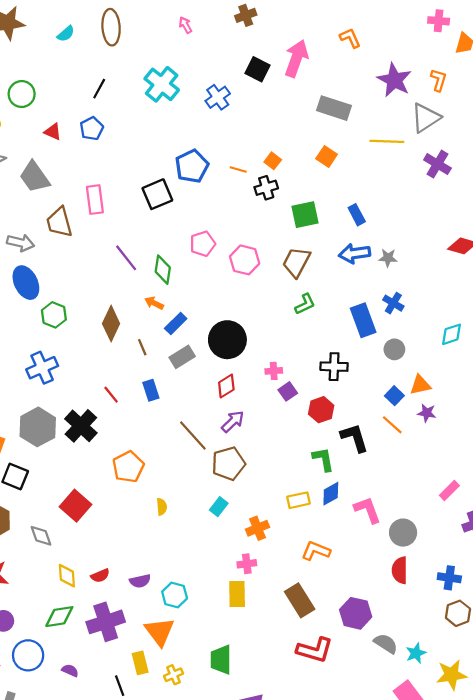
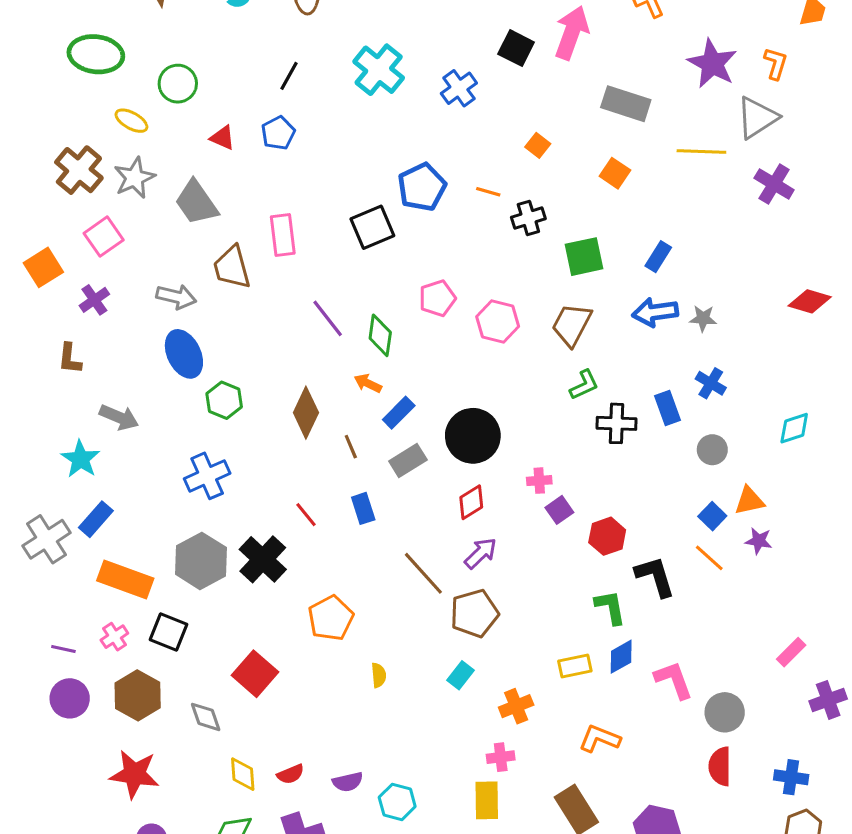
orange square: (273, 161) -> (538, 145), moved
blue rectangle: (357, 215) -> (658, 257), turned 60
blue rectangle: (363, 320) -> (667, 408), size x0.7
black cross: (334, 367) -> (617, 423), moved

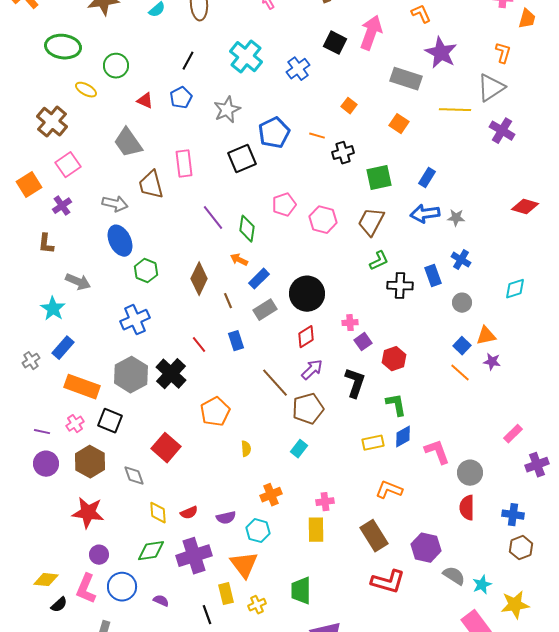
purple star: (712, 64) -> (441, 53), moved
gray star: (135, 178) -> (227, 110), moved
gray cross: (46, 539) -> (31, 361), size x0.6
black L-shape: (655, 576) -> (355, 383), moved, turned 36
orange cross: (516, 706) -> (271, 495), moved

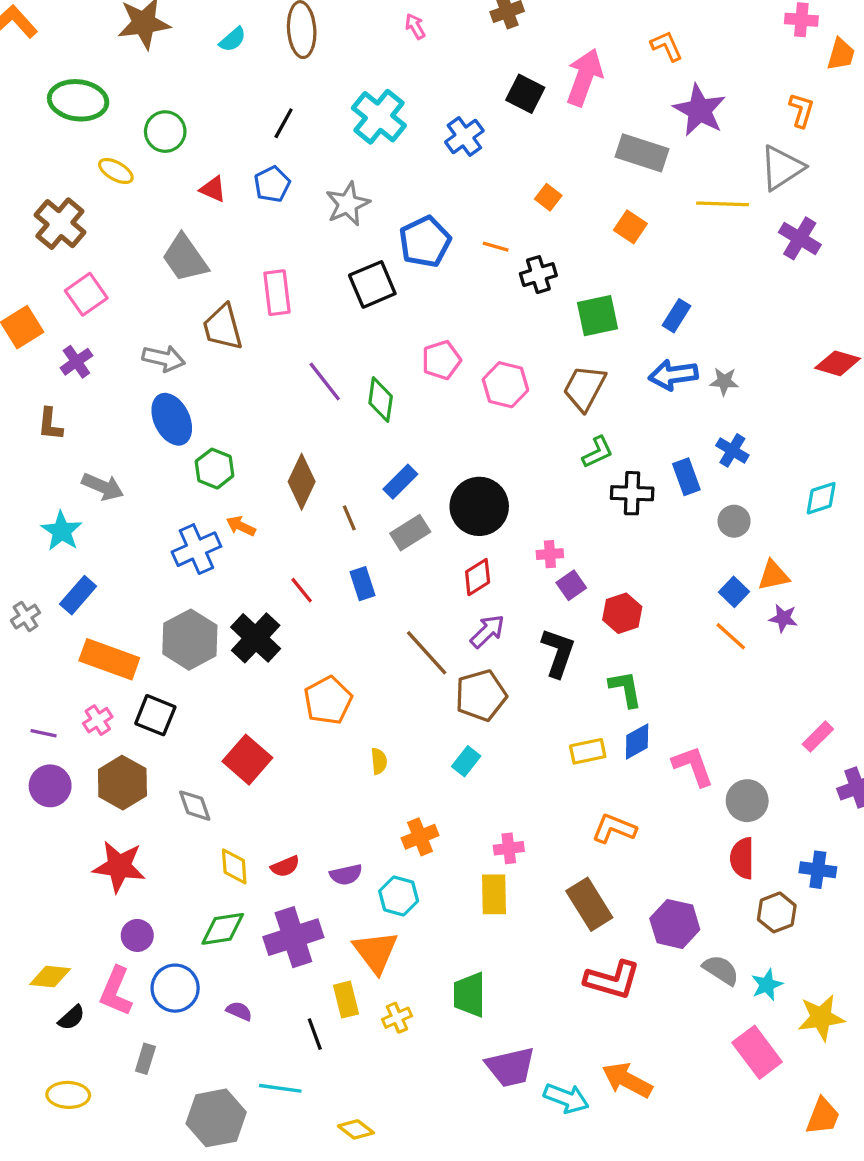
orange arrow: (239, 260) -> (241, 526), moved
brown hexagon: (521, 548) -> (777, 912), moved

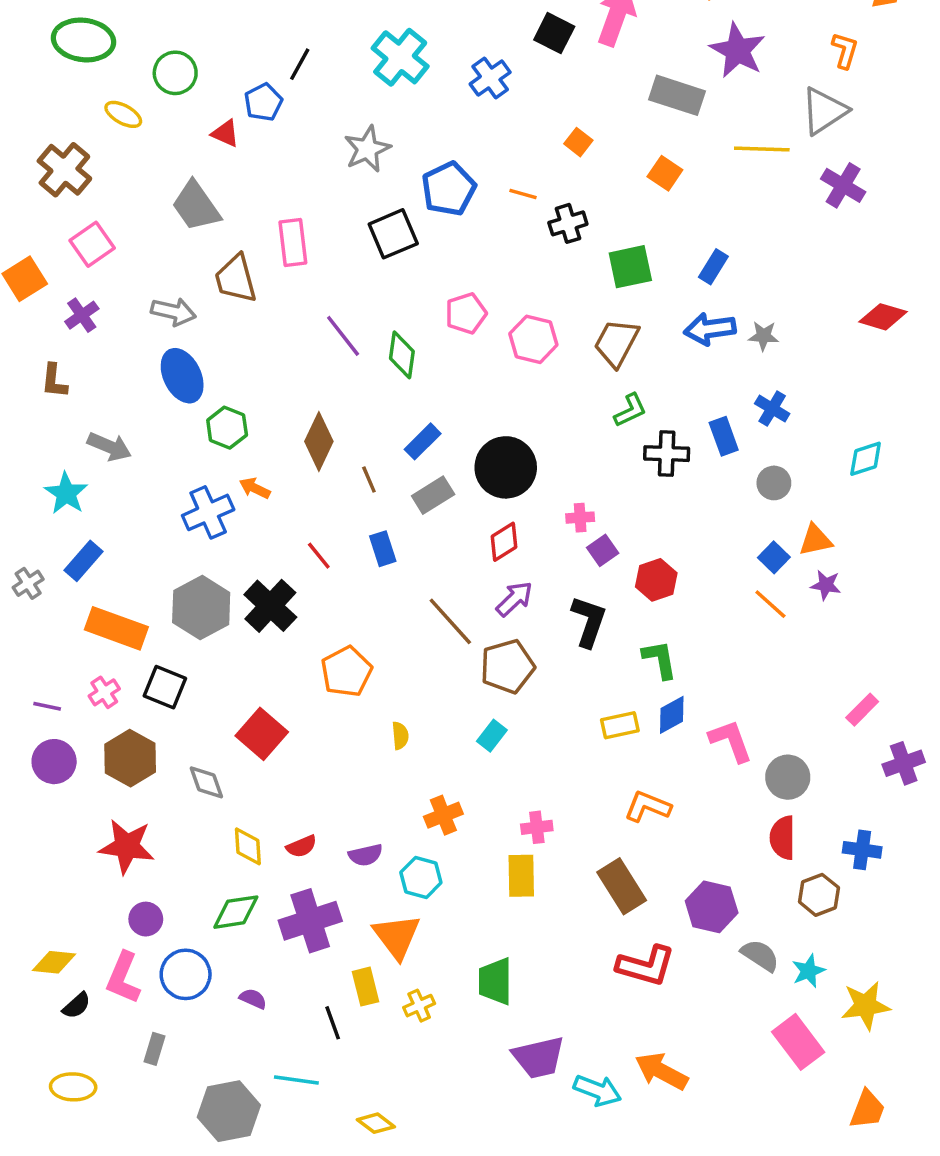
blue pentagon: (272, 184) -> (263, 102), moved

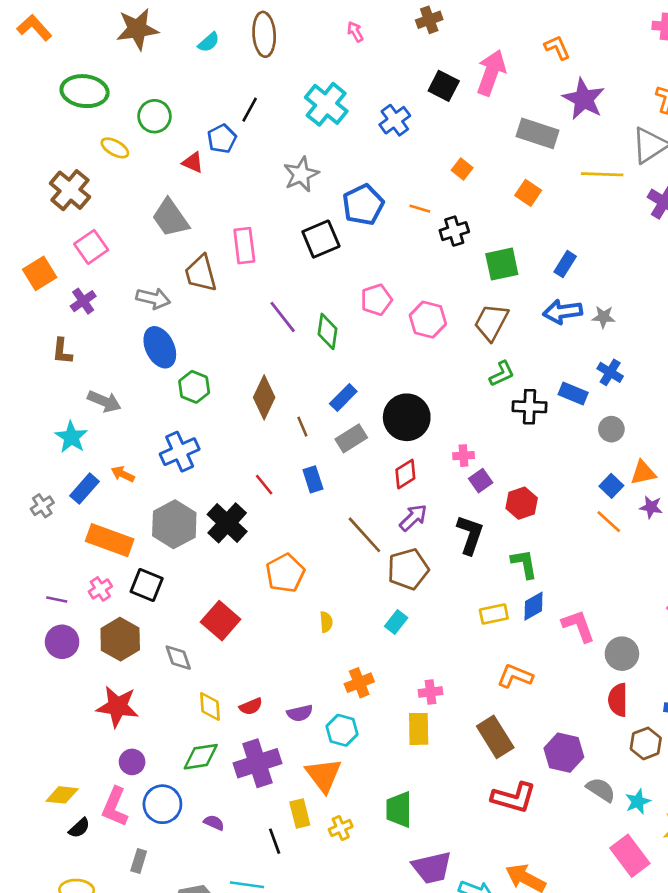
blue rectangle: (724, 436) -> (573, 394), turned -48
orange arrow: (255, 488) -> (123, 474), moved

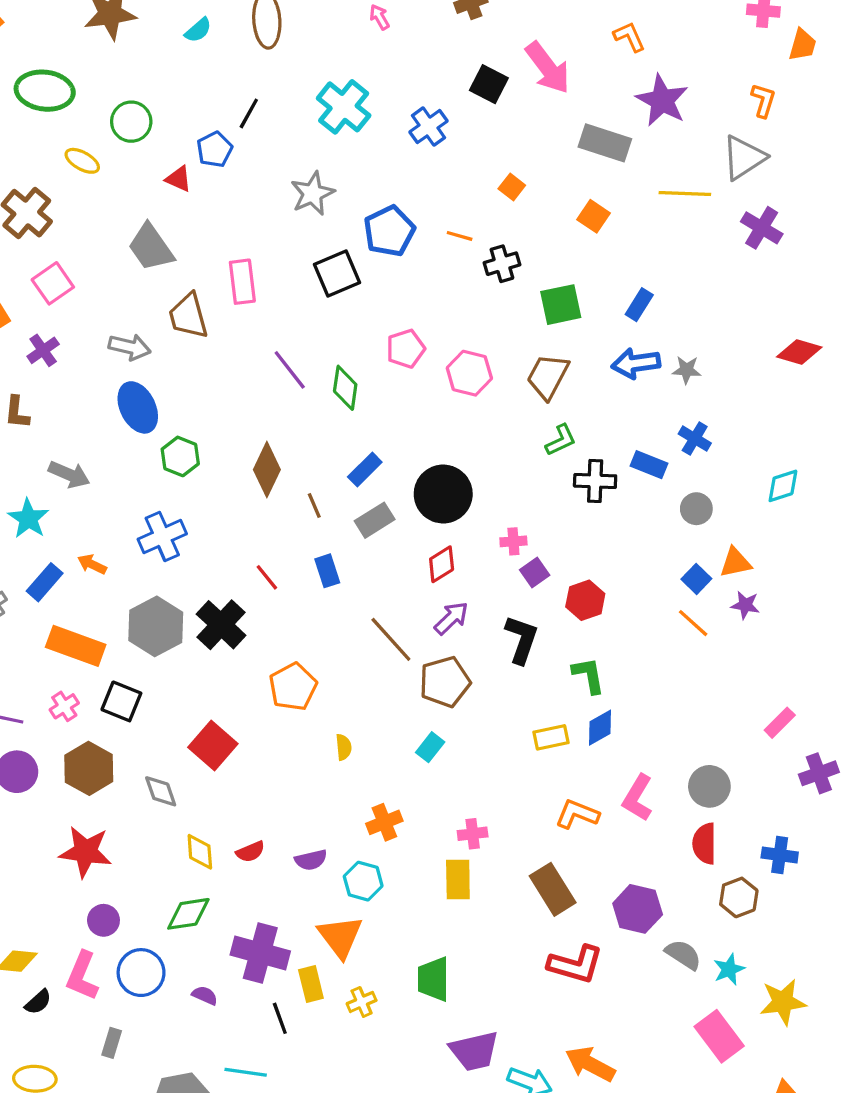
pink arrow: (491, 73) -> (548, 68), turned 123
pink L-shape: (578, 626) -> (638, 798), moved, turned -129
purple cross: (258, 763) -> (260, 953), moved, turned 33

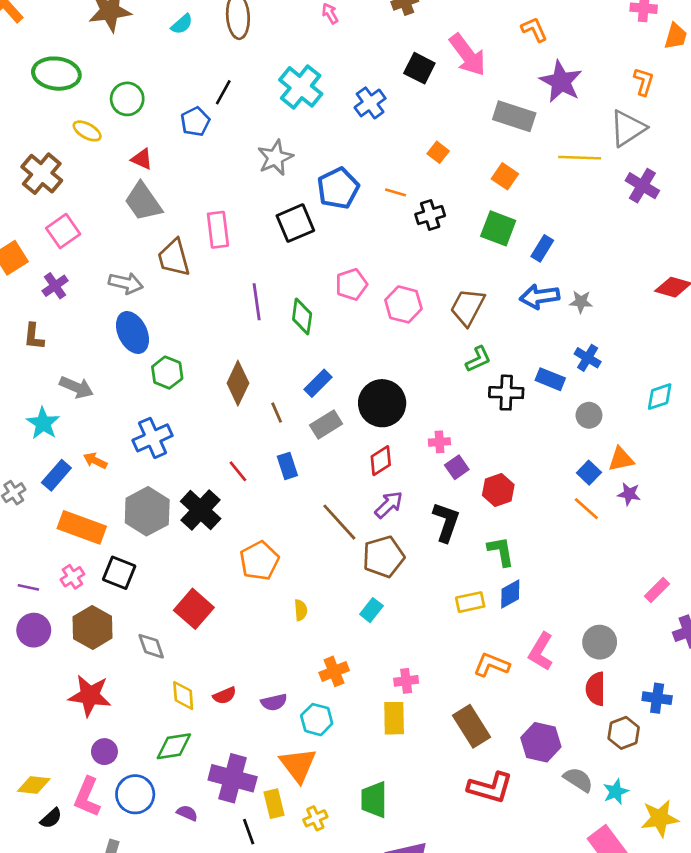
red triangle: (179, 179) -> (142, 159), moved
green square: (561, 305) -> (498, 228), moved, turned 33
purple line: (290, 370) -> (257, 302), turned 30

